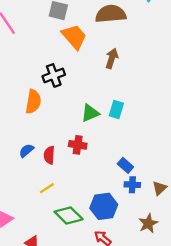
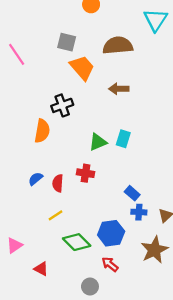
brown arrow: (112, 58) -> (119, 89), turned -108
brown star: (148, 223) -> (154, 250), size x1.4

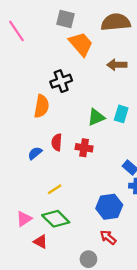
red semicircle: (58, 183) -> (57, 142), moved
green diamond: (77, 242) -> (56, 219), moved
pink triangle: (14, 245) -> (24, 219), moved

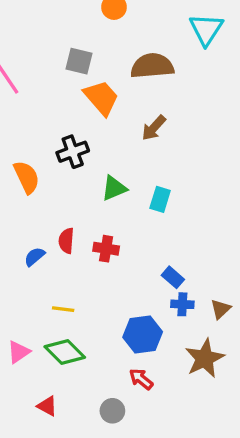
brown arrow: (117, 65) -> (154, 128), turned -48
orange semicircle: (41, 106) -> (27, 177), moved, turned -35
green triangle: (96, 117) -> (114, 188), moved
yellow line: (55, 189) -> (63, 309), turned 40
red triangle: (40, 242) -> (47, 406), moved

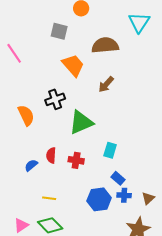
gray square: (79, 61) -> (59, 31), moved
green triangle: (114, 188) -> (81, 122), size x1.5
cyan rectangle: (160, 199) -> (110, 150), moved
blue hexagon: (143, 335) -> (99, 199), moved

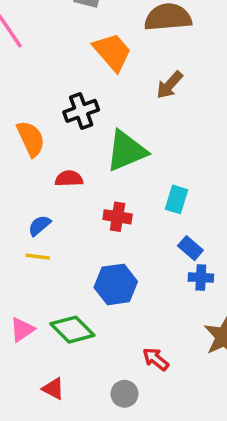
red semicircle: (51, 155) -> (69, 179), moved, turned 84
yellow line: (49, 198) -> (38, 257), moved
blue hexagon: (99, 199) -> (116, 284), moved

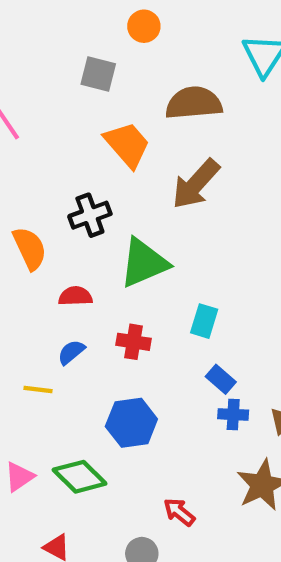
brown arrow: (170, 85) -> (196, 184), size x1.5
blue semicircle: (39, 225) -> (71, 352), moved

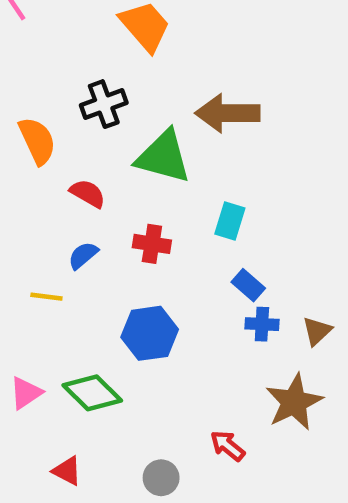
brown arrow: (196, 184) -> (228, 113), moved, turned 48
green triangle: (144, 263) -> (163, 157), turned 38
red semicircle: (75, 296) -> (88, 193), turned 32
red arrow: (179, 512) -> (228, 446), moved

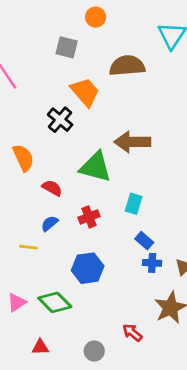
black cross: (104, 104) -> (60, 120), moved, turned -30
red cross: (152, 244) -> (89, 217), turned -30
red triangle: (67, 471) -> (40, 347), turned -30

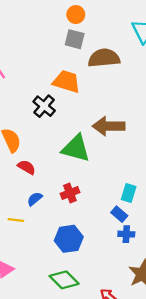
gray square: (67, 47) -> (75, 39), moved
orange trapezoid: (85, 92) -> (66, 81), turned -32
red semicircle: (52, 188) -> (26, 167), moved
cyan rectangle: (134, 204) -> (129, 193), moved
green diamond: (55, 302) -> (64, 280), moved

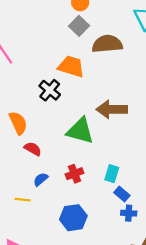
gray square: (75, 39) -> (79, 26), turned 30
cyan rectangle: (129, 193) -> (112, 174), moved

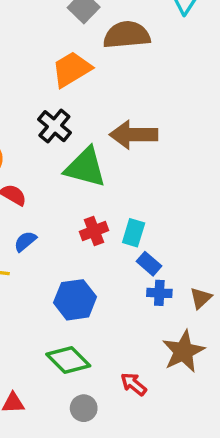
orange trapezoid: (71, 66) -> (72, 69), turned -48
black cross: (50, 90) -> (54, 126), moved
red cross: (75, 174) -> (94, 231), moved

